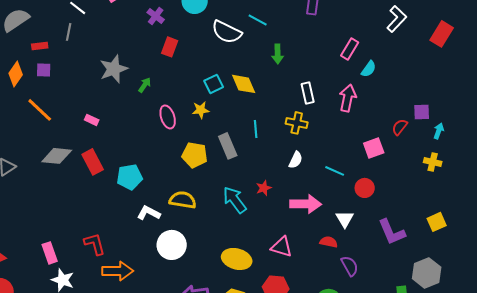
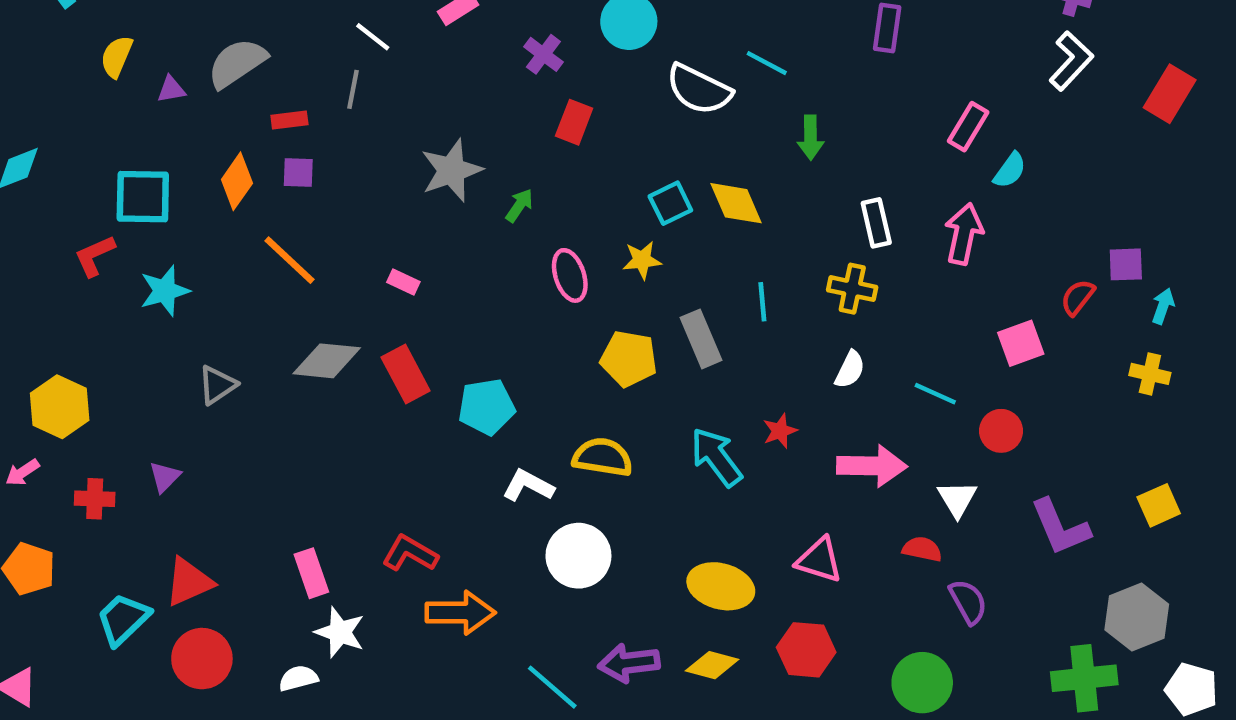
red L-shape: (95, 244) -> (410, 553), turned -45

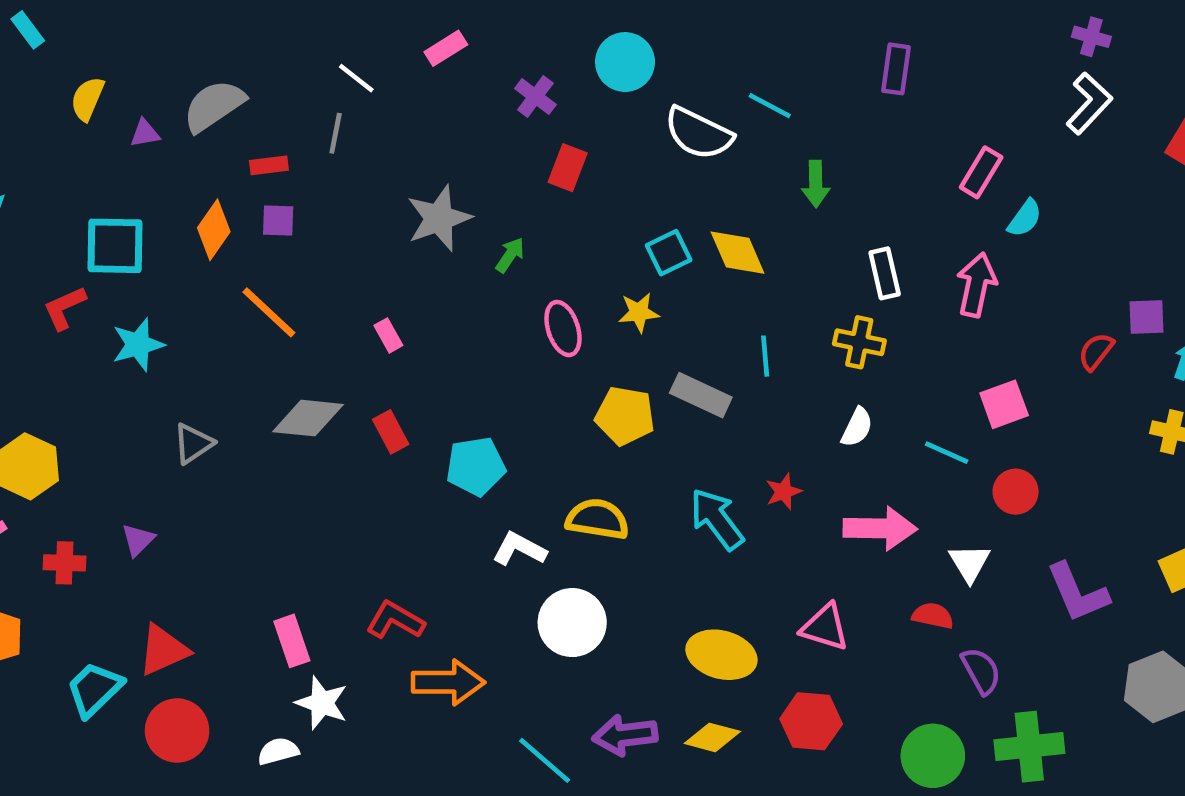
pink rectangle: (403, 282) -> (388, 335), turned 36
gray rectangle: (701, 339) -> (701, 395), turned -42
pink square: (1021, 343) -> (1004, 404), moved
red rectangle: (406, 374) -> (391, 432), size x0.7
green cross: (1084, 678) -> (1029, 747), moved

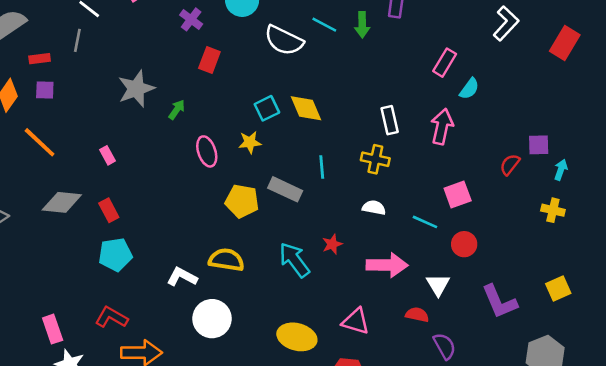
green arrow: (816, 184) -> (362, 25), moved
white semicircle: (857, 427) -> (374, 208), turned -105
cyan pentagon: (476, 466) -> (115, 255), moved

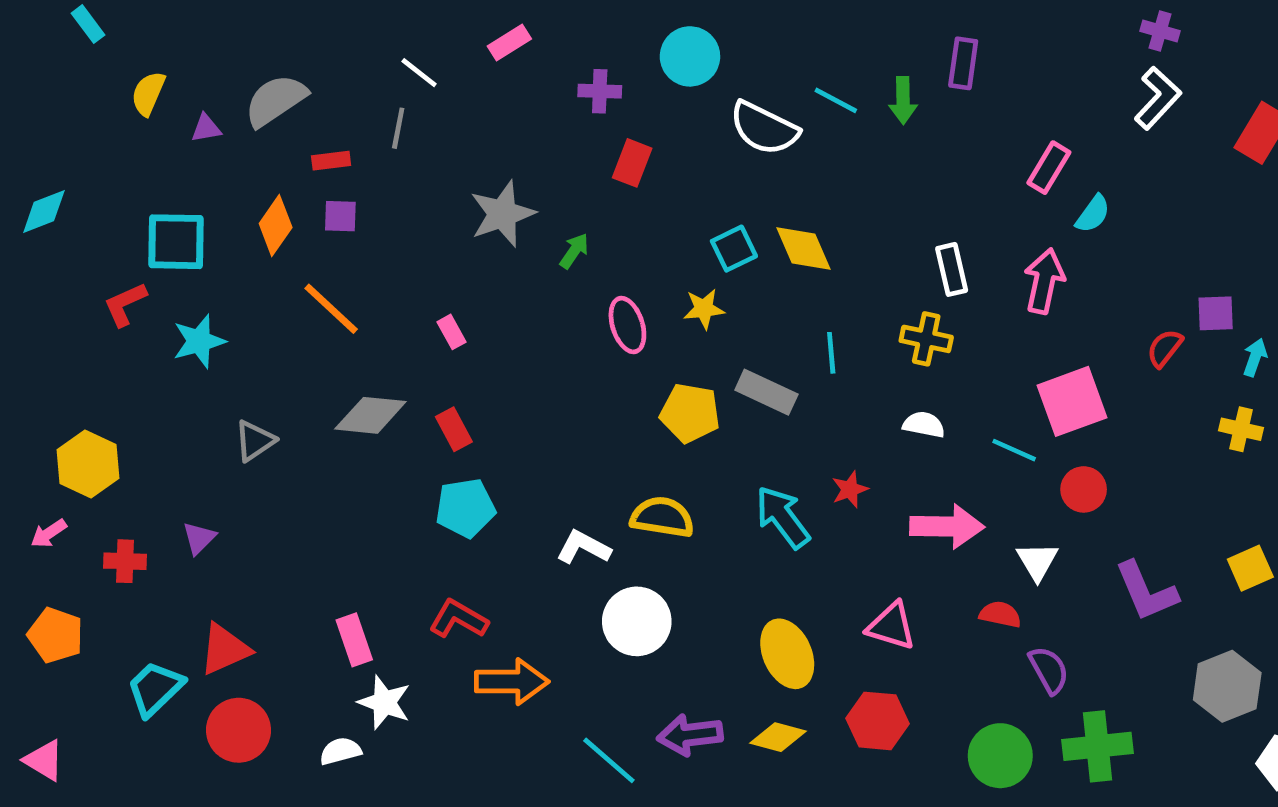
purple cross: (191, 19) -> (600, 91), turned -35
pink square: (458, 195) -> (1072, 401), size x1.4
yellow ellipse: (297, 337) -> (787, 654), turned 51

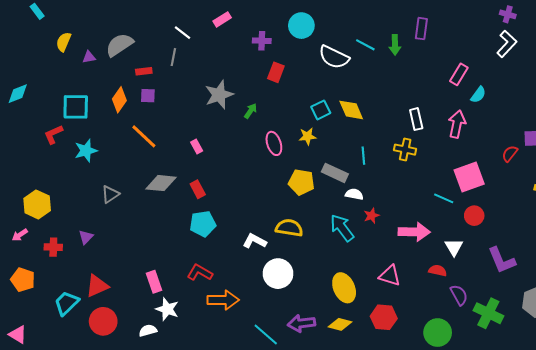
white semicircle: (924, 425) -> (354, 194), moved
green cross: (1097, 746) -> (488, 313), moved, turned 32

